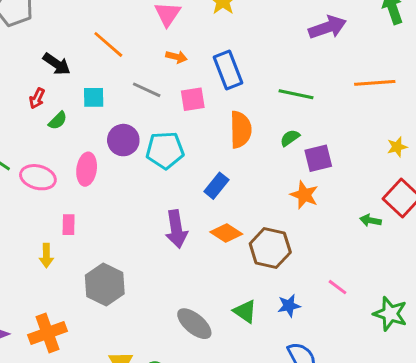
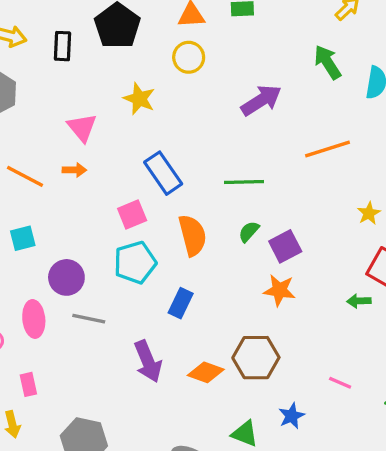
orange arrow: (176, 57) -> (74, 170), moved
gray line: (147, 90) -> (89, 319), moved
cyan pentagon: (165, 150) -> (135, 263), moved
orange diamond: (226, 233) -> (206, 372), moved

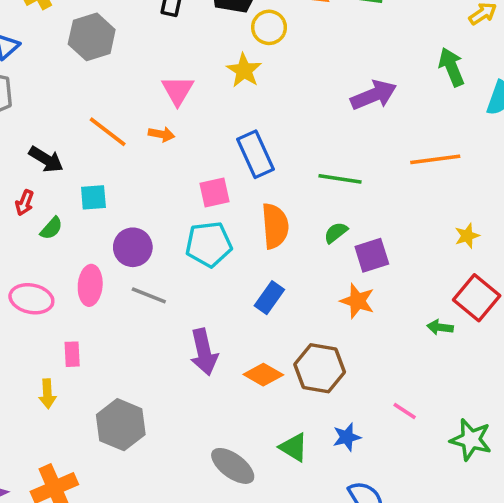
yellow circle: (189, 57) -> (269, 27), moved
blue rectangle: (181, 303) -> (269, 298), moved

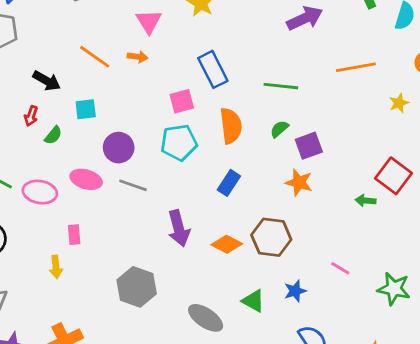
yellow star: (467, 236) -> (399, 103), moved
pink ellipse: (90, 285) -> (86, 179), turned -76
gray hexagon: (121, 425) -> (137, 287), moved

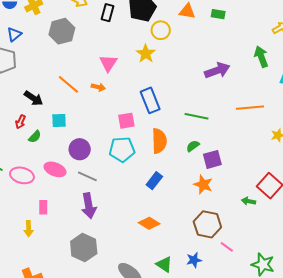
purple arrow: (179, 228) -> (89, 206), moved
brown hexagon: (271, 237) -> (207, 224), moved

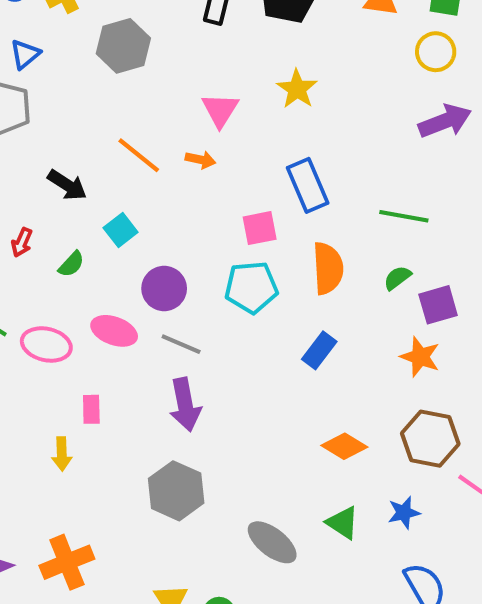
yellow circle: (161, 30) -> (436, 52), moved
cyan square: (59, 121) -> (121, 230), turned -35
red arrow: (21, 122) -> (22, 242), moved
orange diamond: (149, 223) -> (344, 446), moved

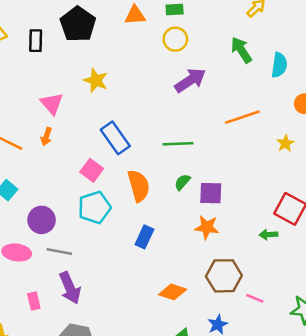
orange arrow: (200, 160) -> (46, 137), turned 108
pink square: (260, 228) -> (92, 170), turned -30
purple square: (438, 305) -> (211, 193), turned 30
pink rectangle: (91, 409) -> (34, 301), moved

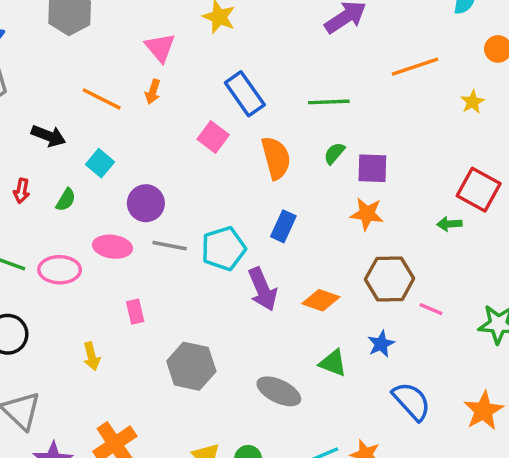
cyan pentagon: (95, 208) -> (224, 248), moved
purple arrow: (70, 288) -> (263, 289), moved

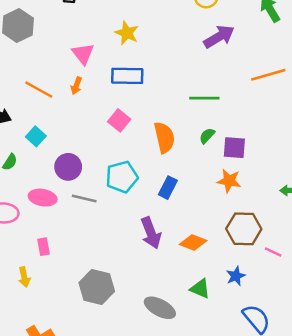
blue rectangle: (245, 94) -> (127, 76), moved, turned -56
cyan pentagon: (224, 248) -> (122, 177), moved
pink rectangle: (135, 312) -> (44, 247), moved

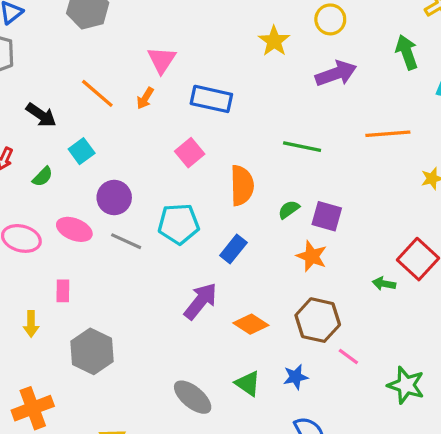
yellow star: (127, 33) -> (274, 41), moved
green semicircle: (207, 136) -> (289, 209), moved
purple arrow: (151, 233) -> (201, 301), turned -132
gray hexagon: (97, 287) -> (92, 351), moved

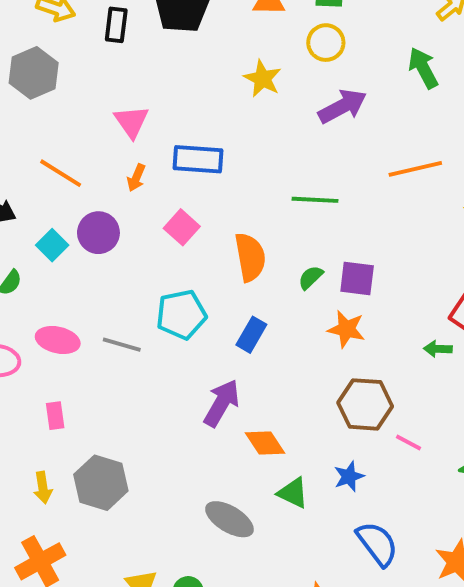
orange arrow: (145, 98) -> (136, 178), moved
purple circle: (114, 198) -> (98, 233), moved
yellow arrow: (31, 324) -> (43, 488), moved
orange diamond: (251, 324) -> (265, 443), moved, turned 32

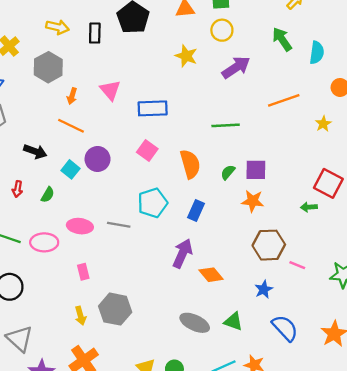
orange arrow: (136, 178) -> (72, 96), moved
green triangle: (293, 493) -> (233, 321), moved

